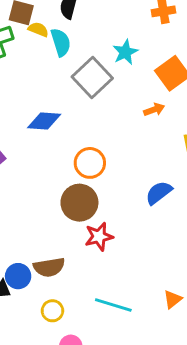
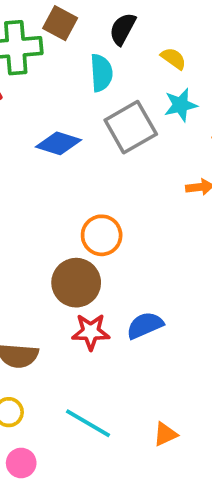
yellow semicircle: (38, 29) -> (173, 58), moved
blue diamond: (44, 121) -> (58, 143), moved
blue semicircle: (159, 193) -> (145, 325), moved

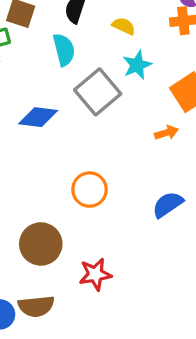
brown circle: (76, 283) -> (41, 244), moved
blue semicircle: (145, 325) -> (168, 204), moved

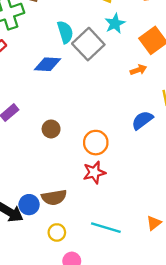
cyan semicircle: (64, 50) -> (65, 32), moved
orange circle: (90, 190) -> (96, 143), moved
brown circle: (41, 244) -> (51, 129), moved, size x0.6

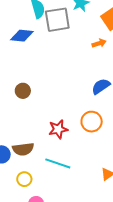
gray square: (88, 44) -> (57, 20), turned 32
orange circle: (96, 143) -> (92, 122), moved
cyan line: (106, 228) -> (58, 163), moved

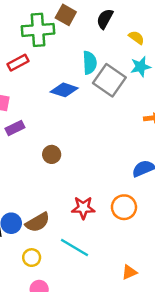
gray square: (57, 20) -> (109, 80), turned 32
brown semicircle: (23, 149) -> (38, 222), turned -35

